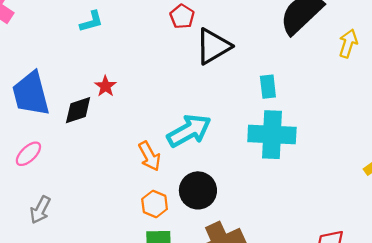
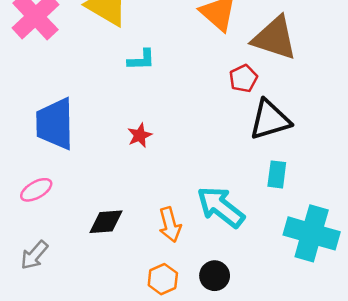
cyan rectangle: (268, 87) -> (277, 174), moved
black diamond: (78, 110) -> (106, 222), moved
cyan arrow: (189, 131) -> (221, 207), turned -126
black circle: (198, 190) -> (215, 276), size x0.7

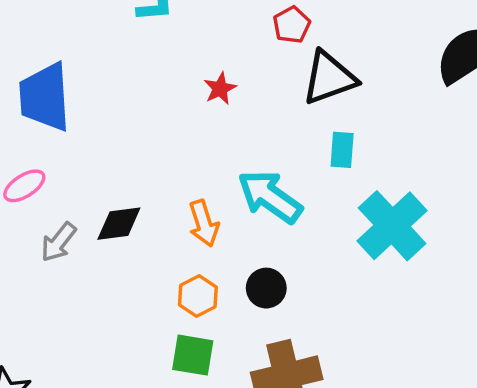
red star: (140, 135) -> (220, 89), moved
cyan cross: (312, 233) -> (392, 226), turned 34
gray arrow: (34, 255) -> (58, 242), moved

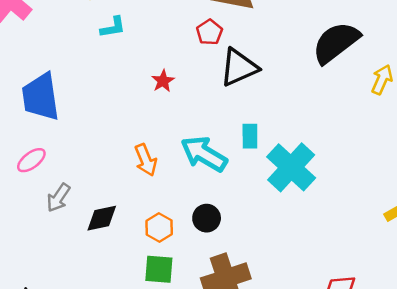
cyan rectangle: (342, 150) -> (250, 136), moved
orange arrow: (204, 223) -> (146, 160), moved
black diamond: (119, 224) -> (102, 218), moved

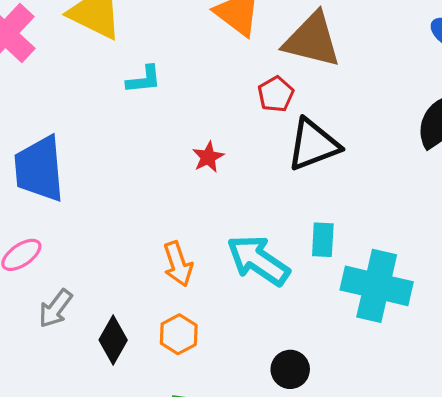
cyan cross: (291, 167) -> (377, 286), turned -33
black diamond: (102, 218) -> (113, 340), turned -52
black circle: (207, 218) -> (290, 369), moved
orange hexagon: (159, 228) -> (179, 334), moved

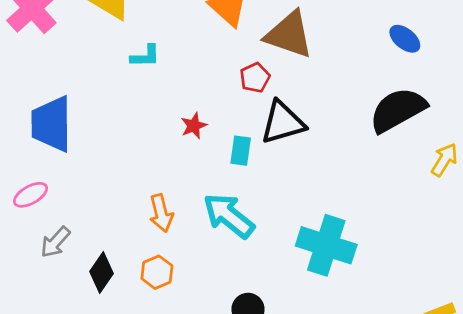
cyan rectangle: (323, 240) -> (241, 151), moved

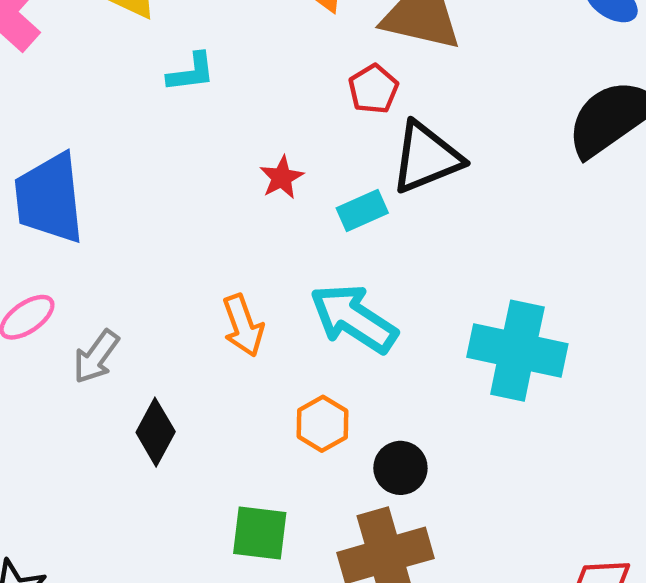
cyan rectangle: (241, 151) -> (362, 210), turned 64
gray arrow: (55, 242) -> (96, 357), moved
orange hexagon: (157, 272) -> (322, 424), moved

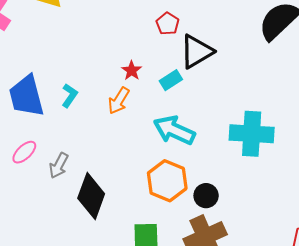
cyan L-shape: (191, 72) -> (70, 96), moved, turned -40
orange arrow: (243, 326) -> (119, 101), moved, turned 60
orange hexagon: (322, 424) -> (167, 181), size x1.6
black diamond: (156, 432) -> (91, 196), size x1.5

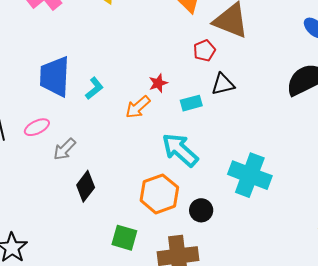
black triangle: (197, 51) -> (223, 84), size x0.7
black diamond: (91, 196) -> (86, 186), size x0.7
black circle: (206, 196) -> (201, 210), moved

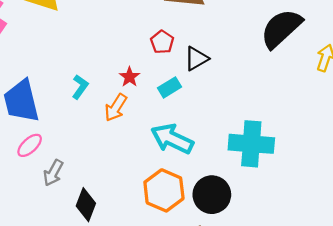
red pentagon: (204, 51) -> (162, 42), moved
cyan L-shape: (94, 88) -> (80, 87), moved
pink ellipse: (37, 127) -> (30, 145), moved
black circle: (201, 210) -> (212, 195), size x1.5

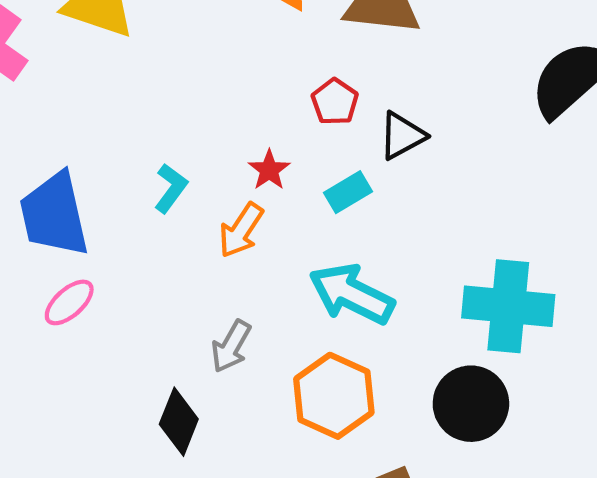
gray arrow: (53, 173) -> (231, 346), moved
black circle: (212, 195) -> (471, 404), moved

